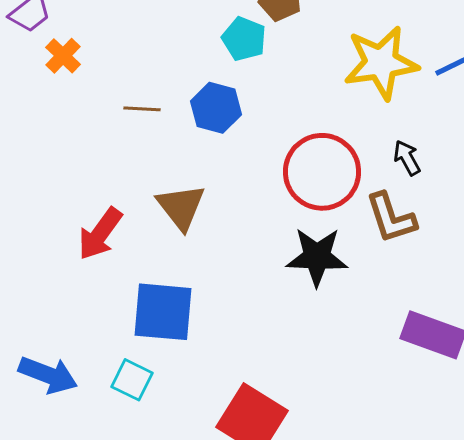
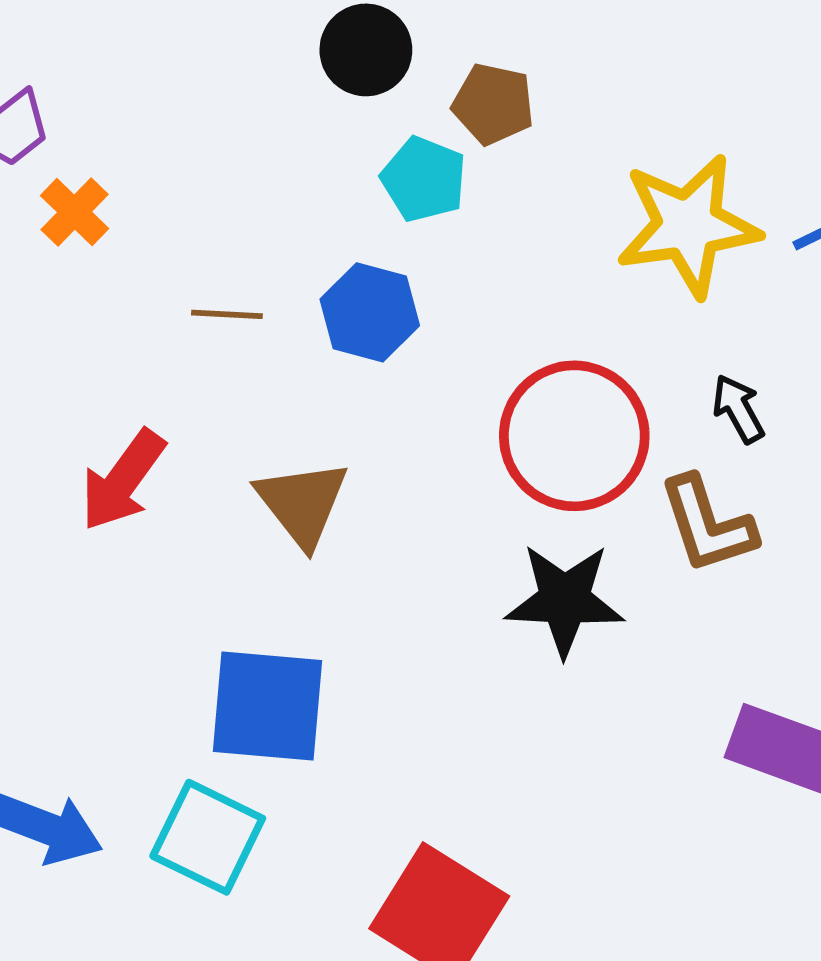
red arrow: (100, 234) -> (123, 480), moved
cyan square: (132, 380) -> (208, 837), size x1.4

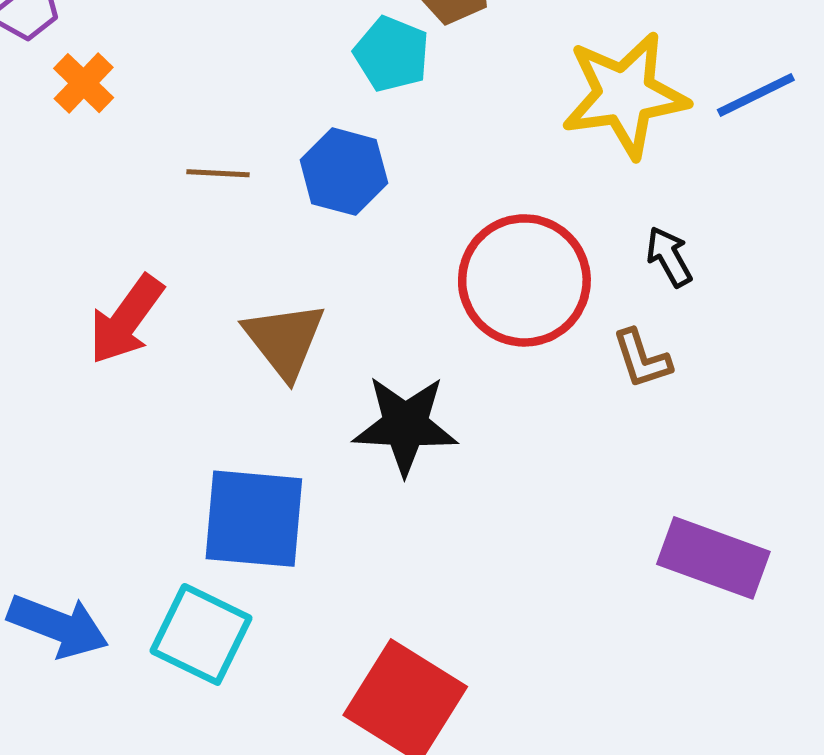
brown L-shape: (707, 525) -> (642, 359), size x0.7
black star: (565, 600) -> (405, 425), moved

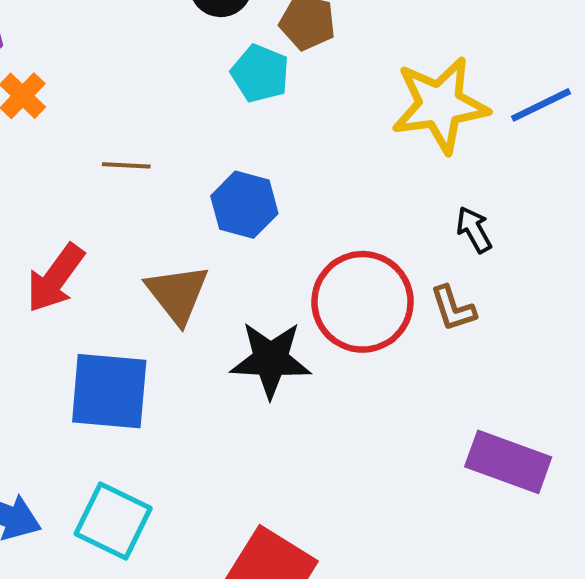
blue hexagon: (344, 172) -> (244, 205), moved
red circle: (524, 280) -> (363, 302), moved
blue square: (254, 519) -> (109, 391), moved

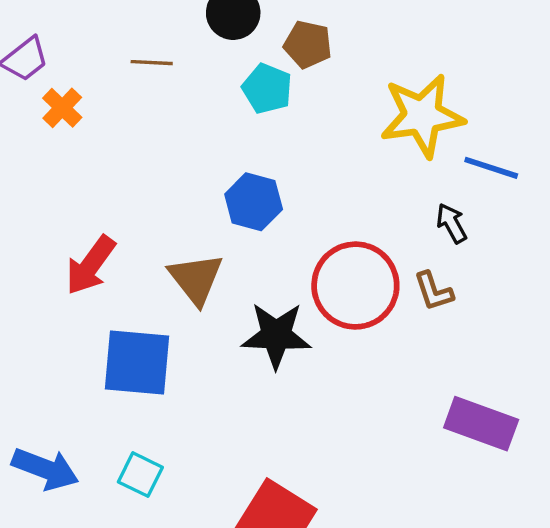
blue line: (541, 105) -> (491, 168), moved, turned 44
brown line: (126, 165) -> (152, 63), moved
cyan square: (113, 521) -> (140, 475), size x0.7

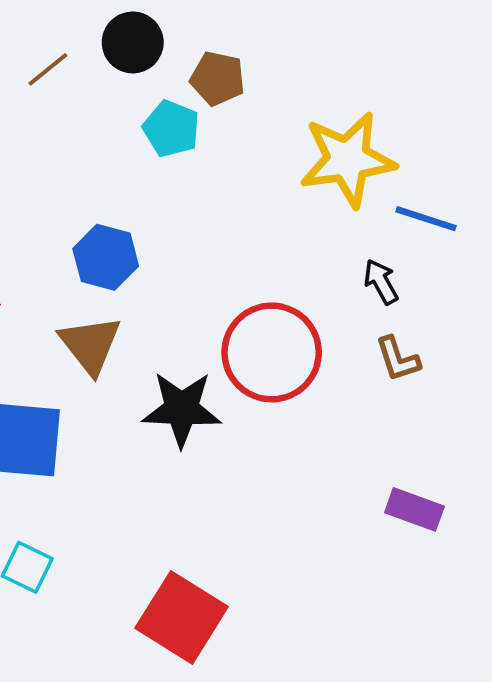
brown line: (152, 63) -> (48, 69), moved, turned -42
blue hexagon: (254, 202) -> (106, 257), moved
brown L-shape: (434, 291) -> (398, 359), moved
purple rectangle: (481, 424) -> (414, 509), size x0.7

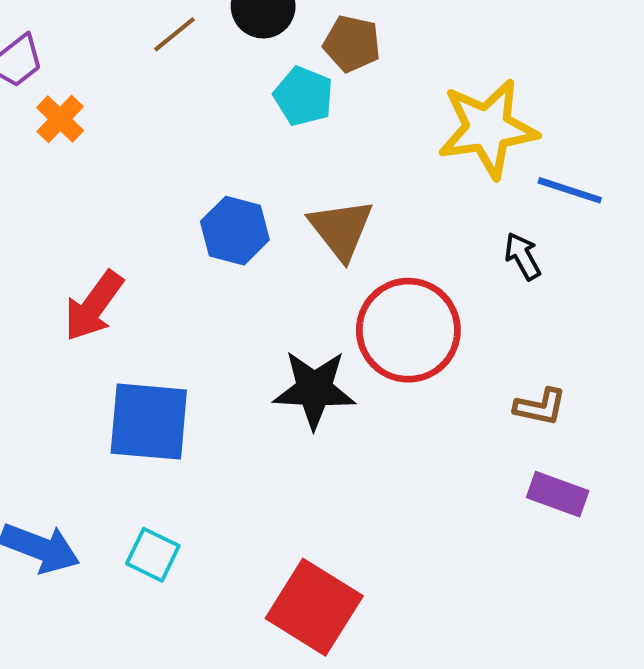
brown triangle: (90, 345) -> (341, 229), moved
brown L-shape: (398, 359) -> (540, 407), moved, turned -60

